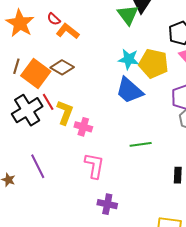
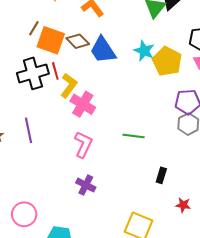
orange square: (36, 73) -> (51, 40), turned -32
blue trapezoid: (129, 90) -> (103, 50), moved
pink cross: (83, 127) -> (83, 104), size x1.4

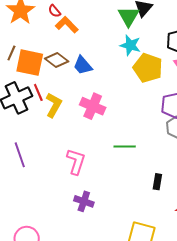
blue trapezoid: (103, 50) -> (83, 65), size x0.7
cyan star: (144, 51) -> (130, 45), moved
pink cross: (83, 104) -> (93, 106), moved

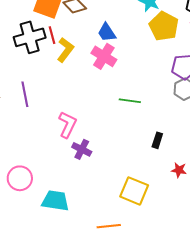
blue trapezoid: (83, 65) -> (107, 33), moved
pink L-shape: (76, 162) -> (68, 125), moved

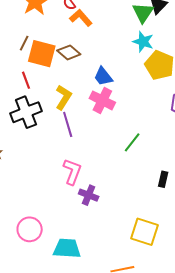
red line: (52, 35) -> (26, 80), moved
black cross: (30, 37) -> (26, 112), moved
purple line: (25, 94) -> (68, 124), moved
green line: (130, 101) -> (132, 142), turned -55

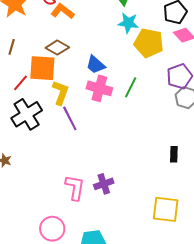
orange square: (42, 54) -> (42, 68), moved
red line: (26, 80) -> (21, 83), turned 72
green line: (132, 142) -> (131, 87), moved
pink L-shape: (72, 172) -> (75, 188), moved
purple cross: (89, 195) -> (104, 184), turned -30

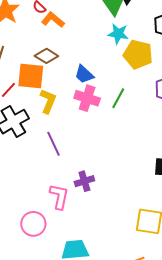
purple line: (70, 118) -> (53, 144), moved
purple cross: (104, 184) -> (84, 181), moved
pink circle: (52, 229) -> (33, 224), moved

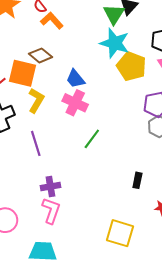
cyan star: (118, 34) -> (115, 43), size x1.4
green line: (118, 98) -> (92, 139), moved
purple cross: (84, 181) -> (50, 187), moved
pink L-shape: (59, 196) -> (51, 211), moved

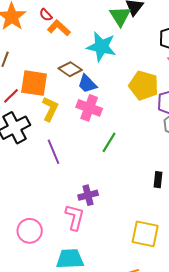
cyan star: (115, 43) -> (101, 47), moved
brown diamond: (41, 55) -> (70, 69), moved
yellow pentagon: (131, 66) -> (144, 85), moved
purple cross: (50, 187) -> (88, 195), moved

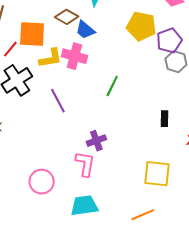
pink cross: (89, 108) -> (74, 56), moved
yellow L-shape: (50, 109) -> (50, 58), turned 60

